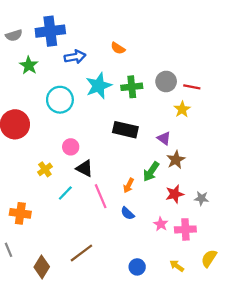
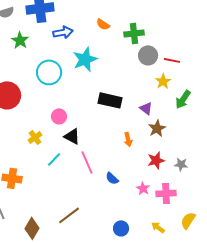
green cross: (132, 87) -> (134, 33), moved
green arrow: (151, 172) -> (183, 99), moved
orange arrow: (129, 185) -> (128, 139), moved, turned -40

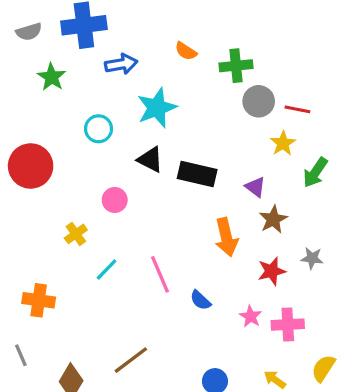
cyan circle: (49, 72) -> (99, 129), size x0.7
black triangle: (72, 136) -> (150, 160), moved
orange arrow: (128, 139) -> (226, 237), size x1.6
gray star: (181, 164) -> (312, 258), moved

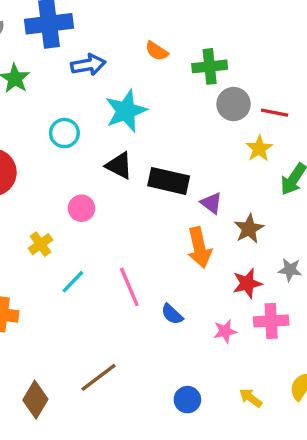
purple triangle: (255, 187) -> (211, 203), moved
pink star: (251, 316) -> (225, 331), turned 30
pink cross: (288, 325) -> (271, 321), moved

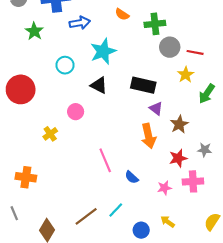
black rectangle: (169, 181) -> (143, 85), moved
cyan line: (73, 282) -> (116, 210), moved
yellow arrow: (251, 398) -> (168, 222), moved

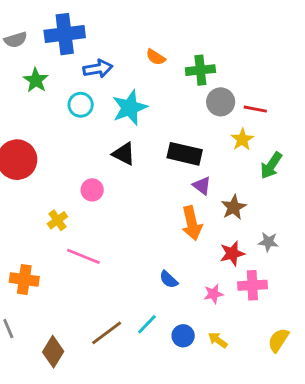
cyan circle: (65, 65) -> (81, 105), moved
pink line: (105, 160) -> (83, 256), moved, turned -45
blue circle: (141, 230) -> (183, 336), moved

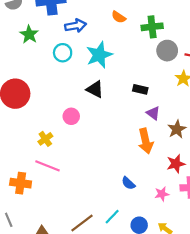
black rectangle: (185, 154) -> (140, 89), size x0.6
pink line: (83, 256) -> (48, 166), moved

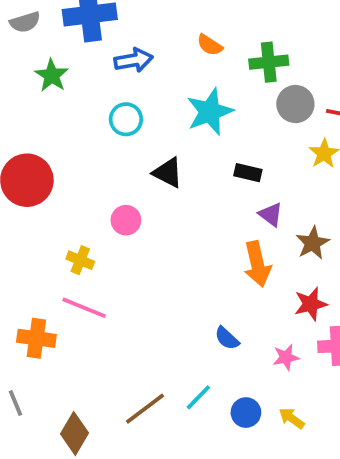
cyan circle: (63, 53) -> (126, 119), moved
cyan star: (99, 55) -> (210, 112), moved
yellow cross: (45, 139) -> (80, 260), turned -32

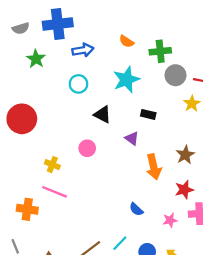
purple triangle: (271, 214) -> (132, 138), moved
pink circle: (126, 220) -> (87, 148), moved

